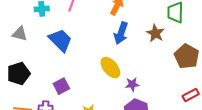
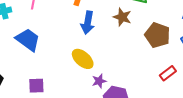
purple star: (132, 84) -> (99, 81), moved
purple square: (61, 86) -> (36, 86), turned 35

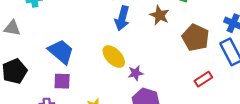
blue trapezoid: (28, 40) -> (61, 52), moved
purple star: (99, 81) -> (136, 73), moved

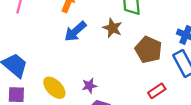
blue arrow: (122, 18) -> (75, 31), turned 35
yellow ellipse: (114, 57) -> (54, 88), moved

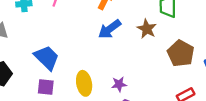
yellow ellipse: (54, 88) -> (84, 83), turned 30

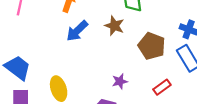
purple star: (119, 84) -> (120, 81), moved

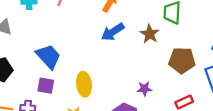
brown pentagon: (152, 46) -> (182, 60), turned -30

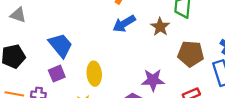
purple square: (46, 86) -> (57, 74), turned -35
purple star: (144, 89) -> (153, 80), size x1.5

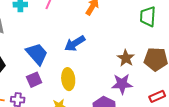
blue arrow: (124, 24) -> (75, 43), moved
brown star: (160, 27) -> (126, 58), moved

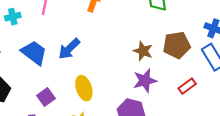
blue arrow: (75, 43) -> (69, 49), moved
blue trapezoid: (37, 54) -> (34, 53), moved

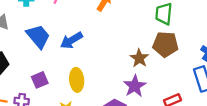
brown pentagon: (177, 45) -> (165, 44), moved
purple star: (145, 81) -> (135, 86), turned -30

